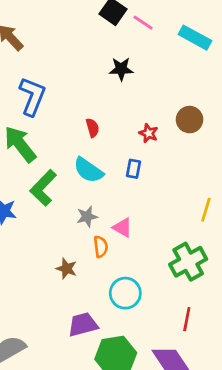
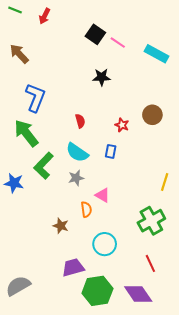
gray star: (87, 217) -> (76, 178), moved
red line: (187, 319) -> (150, 263), turned -36

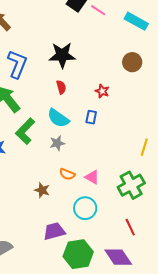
black star: (102, 77) -> (62, 55), moved, size x1.5
brown circle: (152, 115) -> (132, 62), moved
pink triangle: (103, 195) -> (92, 177), moved
orange semicircle: (86, 209) -> (67, 174), turned 119

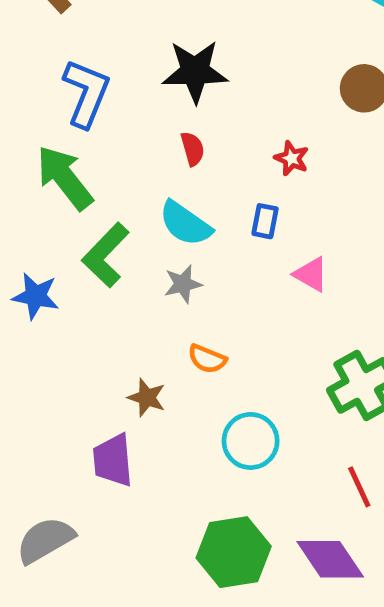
pink triangle: (92, 177) -> (311, 274), moved
purple trapezoid: (54, 231) -> (113, 460), moved, turned -80

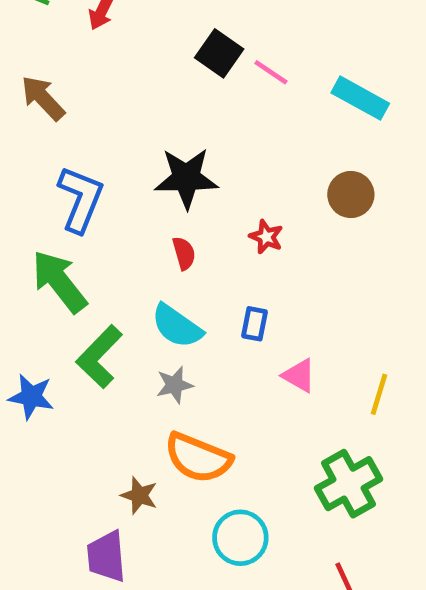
red star: (292, 158) -> (266, 237), moved
orange semicircle: (207, 359) -> (198, 458), size x1.8

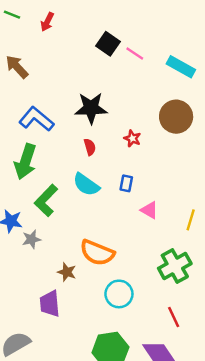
brown circle: (351, 195) -> (176, 117), size x1.4
blue L-shape: (81, 199) -> (36, 119), turned -72
green arrow: (59, 281) -> (25, 162), turned -124
gray star: (175, 385) -> (32, 239), moved

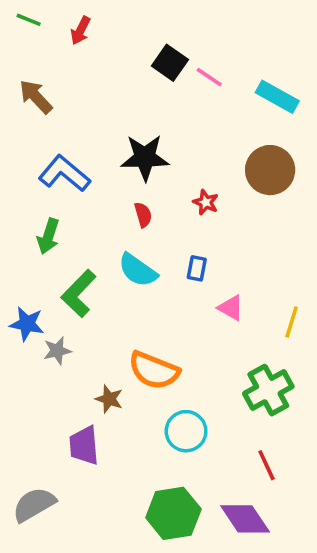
green arrow: (25, 162) -> (48, 236), size x0.7

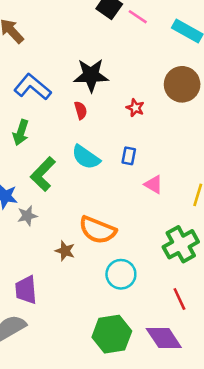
red semicircle: (143, 215) -> (81, 110), moved
purple trapezoid: (84, 445) -> (26, 290), moved

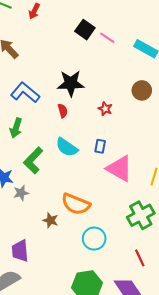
brown circle: (182, 84) -> (142, 90), size x0.7
pink triangle: (153, 184) -> (119, 169), size x1.8

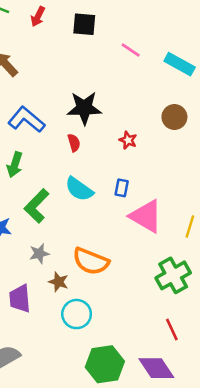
black square: (85, 30) -> (84, 24), moved, turned -30
gray star: (21, 193) -> (39, 254), moved
cyan circle: (94, 239) -> (77, 314), moved
purple trapezoid: (20, 251) -> (20, 299), moved

